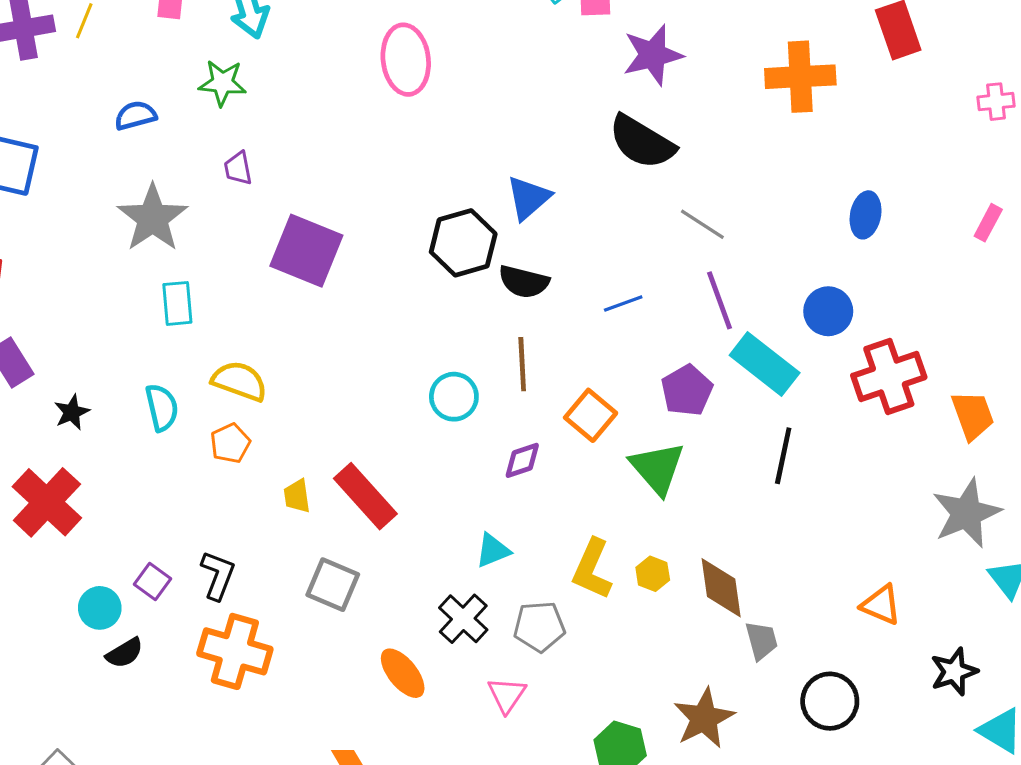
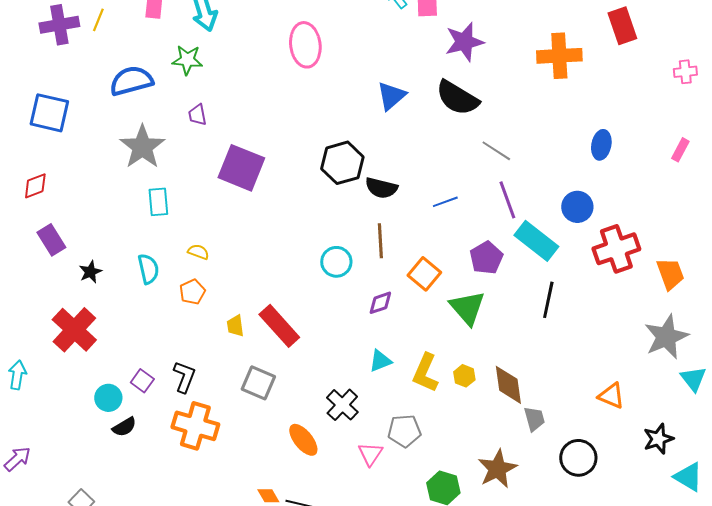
blue semicircle: (135, 116) -> (131, 81), size x1.6
blue triangle: (528, 198) -> (391, 96), moved
yellow semicircle: (240, 381) -> (198, 252), size x0.6
cyan triangle: (493, 550) -> (380, 361), moved
gray pentagon: (539, 627) -> (404, 431), moved

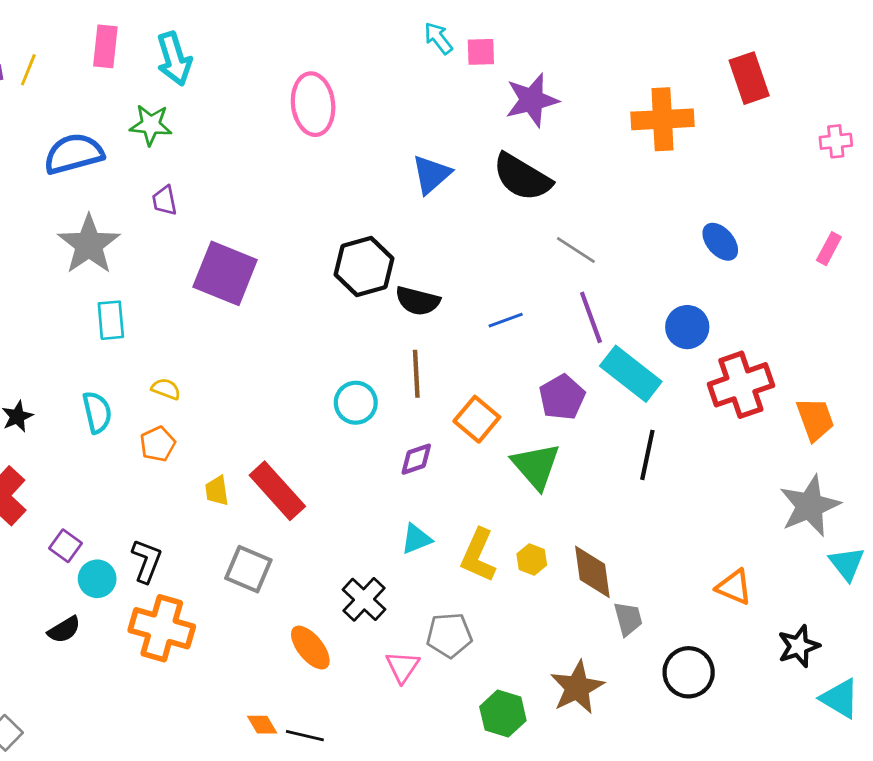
blue ellipse: (601, 145) -> (720, 242), turned -52
purple square: (142, 381) -> (65, 546), moved
cyan circle: (108, 398) -> (97, 579), moved

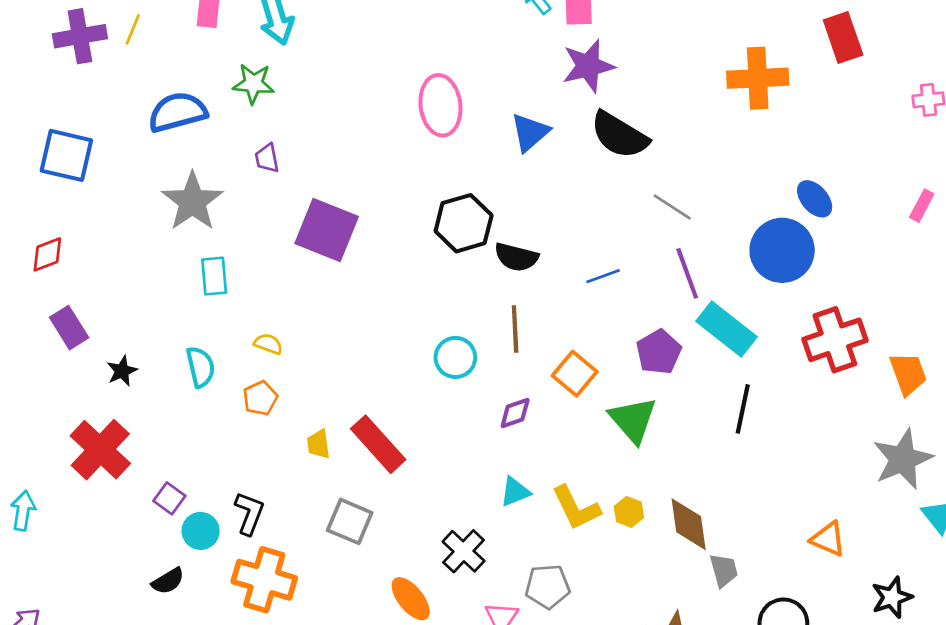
purple star: (532, 100) -> (588, 66), moved
pink ellipse: (313, 104) -> (440, 105), moved
blue circle: (687, 327) -> (782, 250), moved, size x1.5
yellow L-shape: (478, 555) -> (576, 508), turned -50

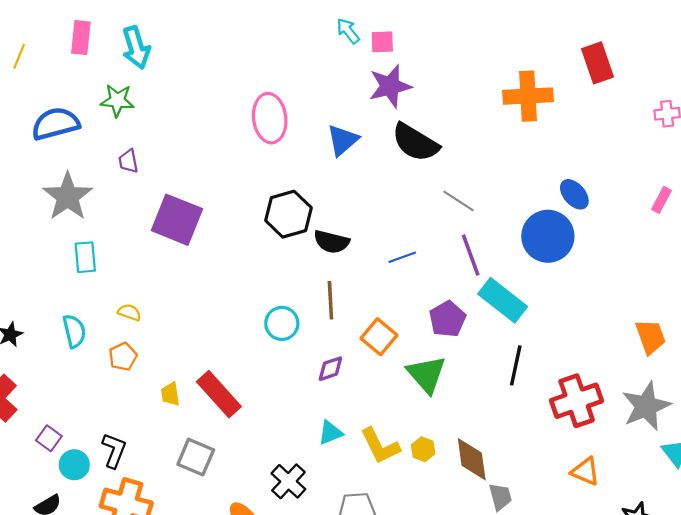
red cross: (835, 340) -> (577, 401), moved

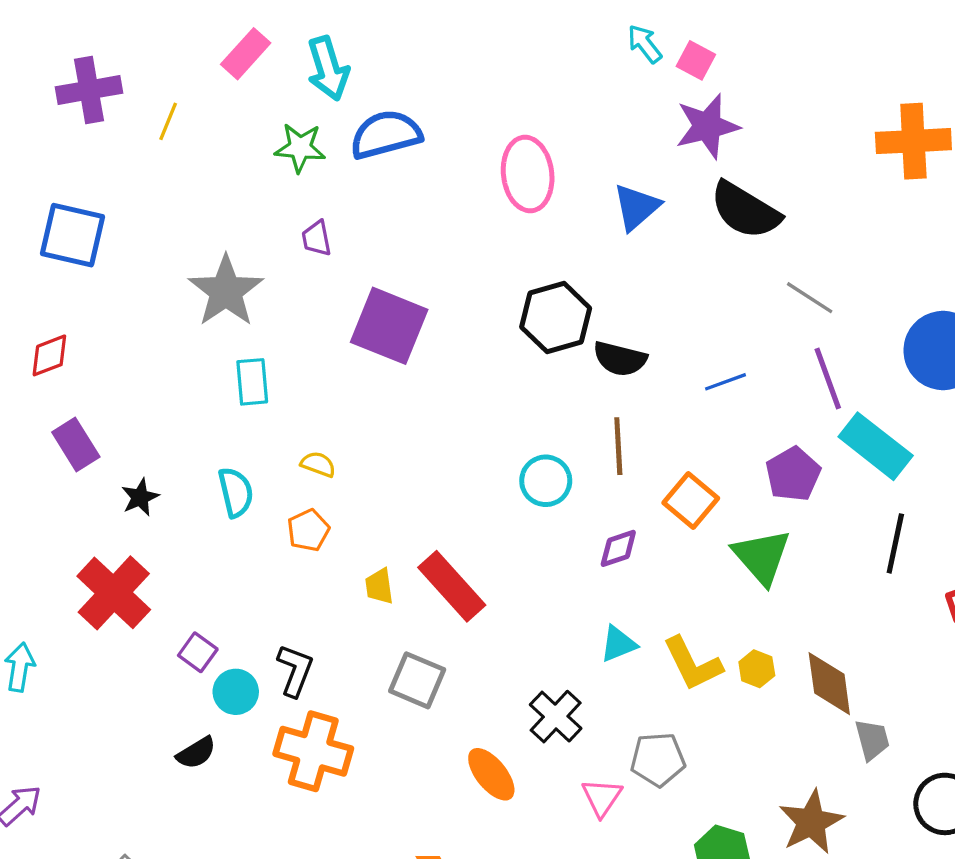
pink rectangle: (81, 38) -> (246, 54), turned 36
pink square: (382, 42) -> (696, 60), turned 30
yellow line: (19, 56) -> (168, 121), moved
blue semicircle: (56, 124) -> (386, 134), moved

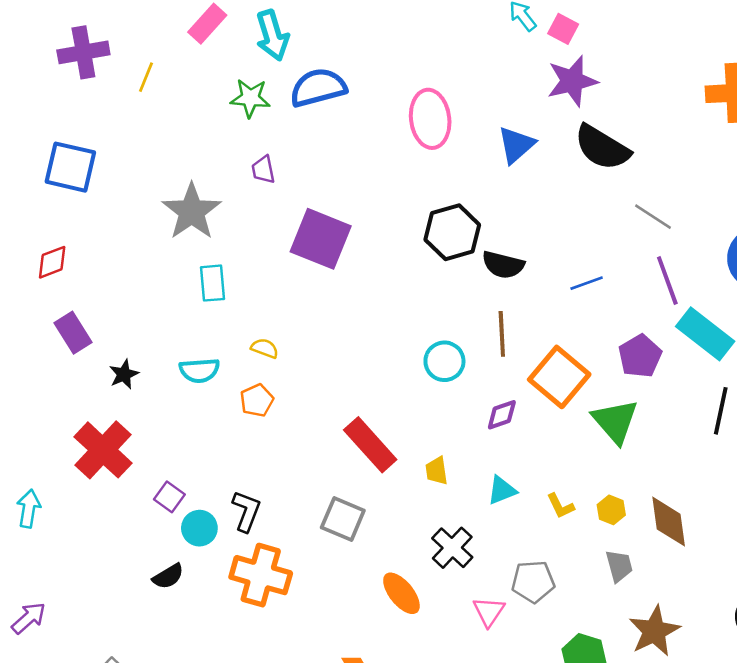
cyan semicircle: (236, 492) -> (199, 370), turned 99
orange square: (691, 501) -> (559, 377), size x1.4
yellow trapezoid: (379, 586) -> (437, 471), moved
yellow L-shape: (692, 664) -> (560, 506), size x0.6
gray trapezoid: (872, 740) -> (619, 566), moved

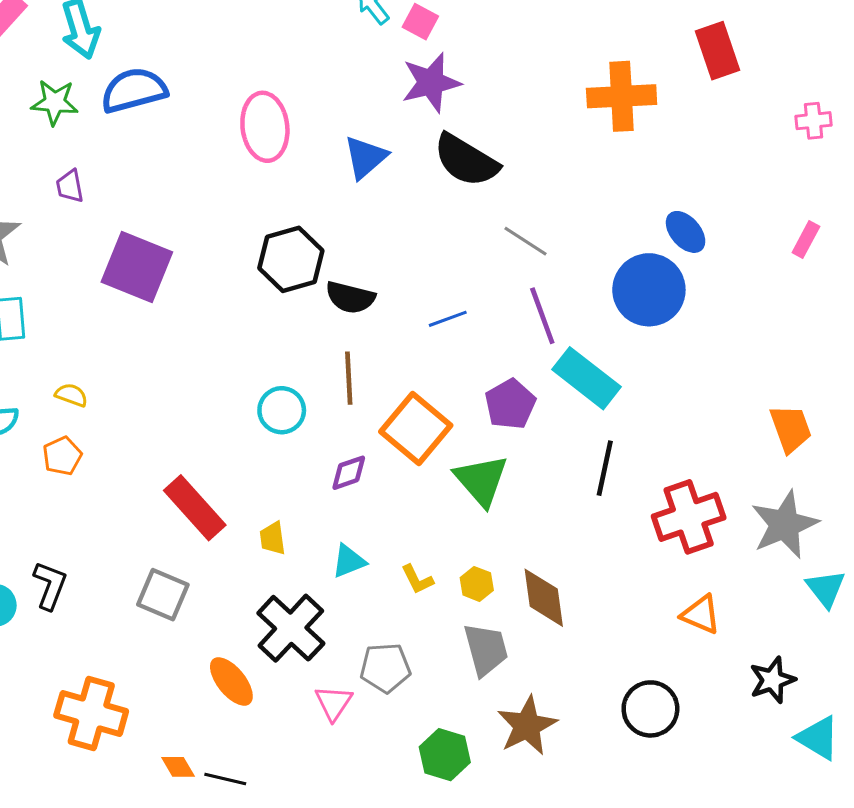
black cross: (452, 548) -> (291, 628), size x1.4
gray trapezoid: (619, 566) -> (486, 649), size x1.4
orange cross: (261, 575) -> (91, 713), moved

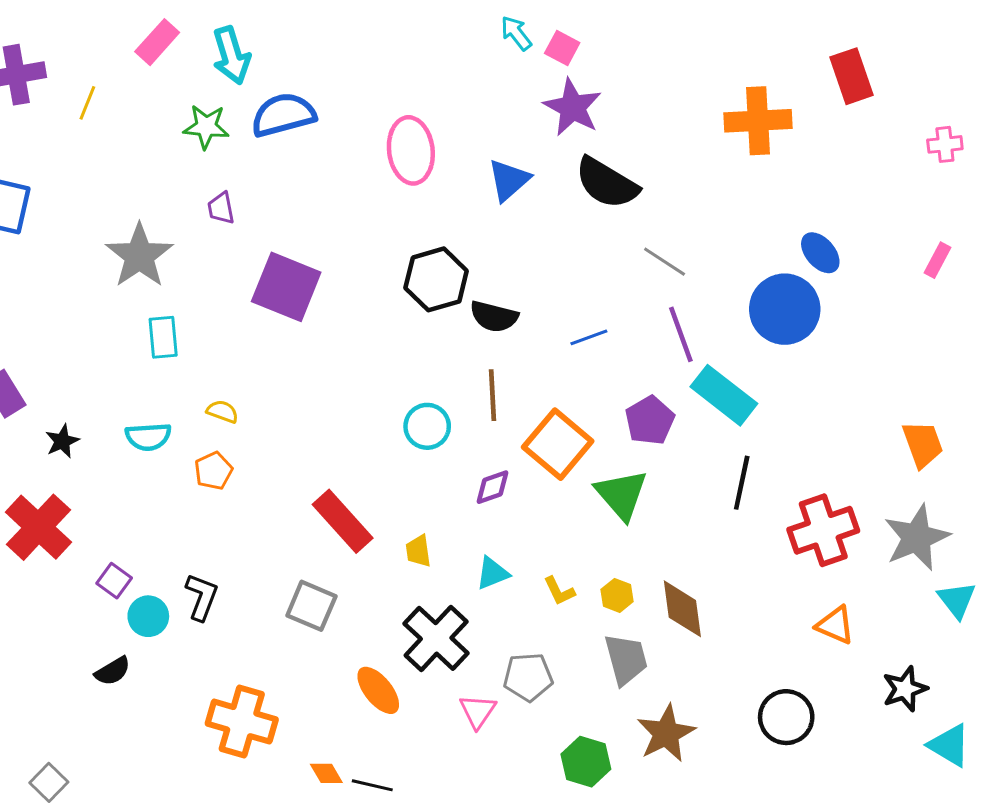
purple star: (431, 83) -> (573, 107), turned -30

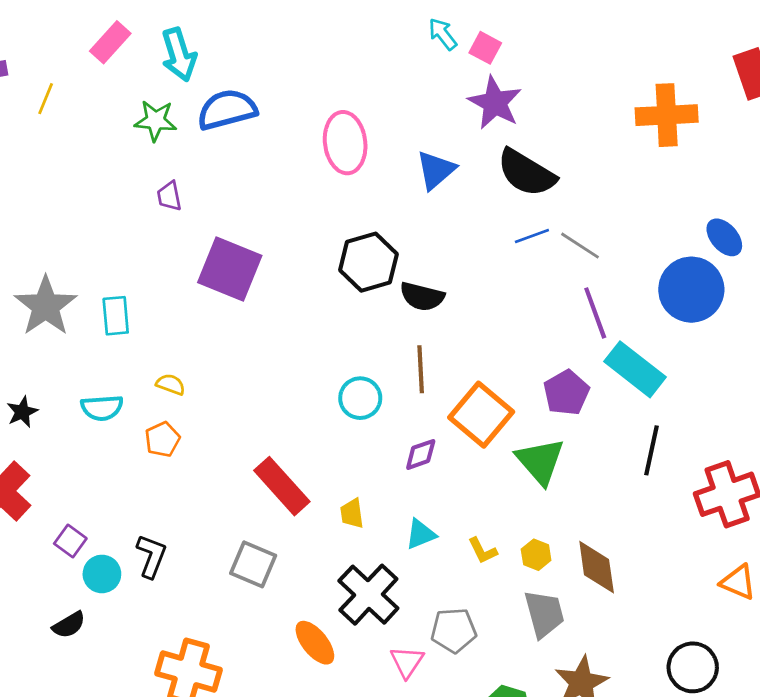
gray star: (139, 256) -> (46, 306), moved
blue line: (589, 337) -> (532, 236), moved

